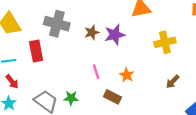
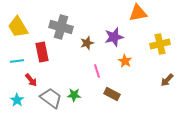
brown star: (92, 32) -> (87, 43), moved
orange star: (127, 75) -> (125, 61), moved
red arrow: (12, 82) -> (31, 80), moved

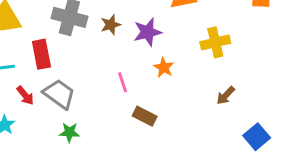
brown star: (87, 43) -> (111, 25), moved
green star: (74, 95) -> (69, 132), moved
gray trapezoid: (51, 98) -> (59, 94), moved

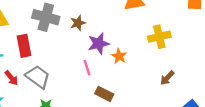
purple star: (148, 32) -> (98, 44), moved

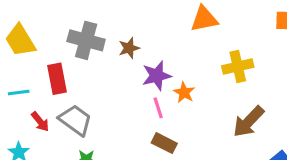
pink line: (87, 68) -> (158, 108), moved
brown arrow: (167, 78) -> (249, 122), size x1.6

